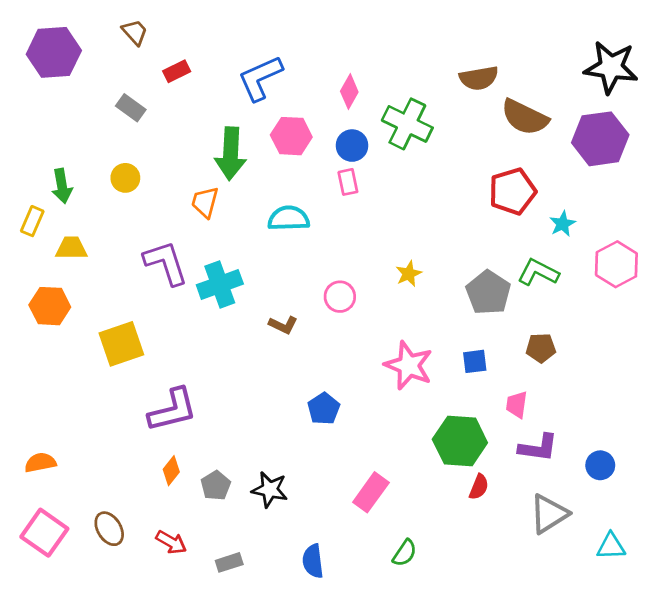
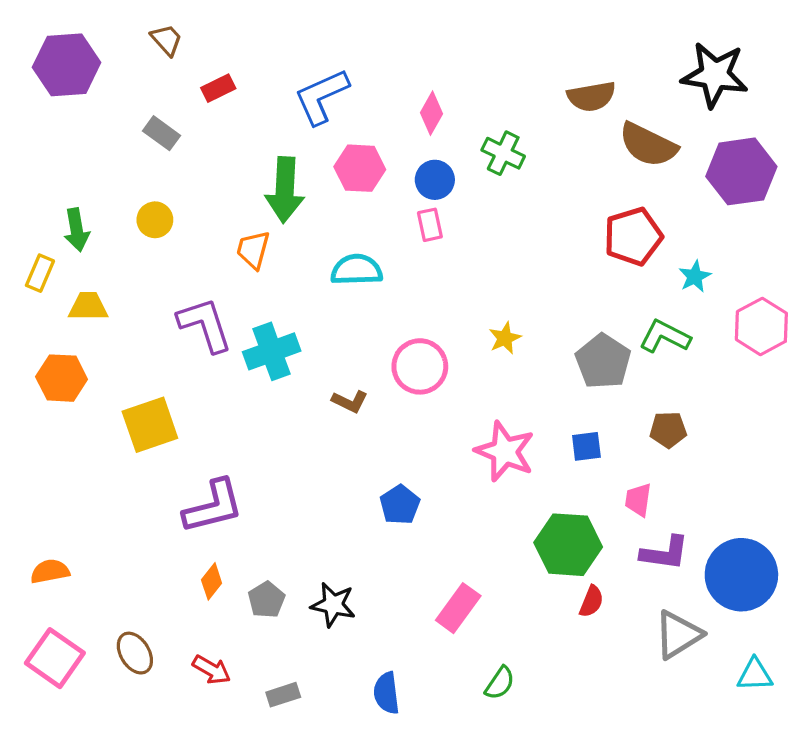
black star: (611, 67) -> (715, 75), moved
green cross: (407, 124) -> (503, 153), size x0.7
pink circle: (340, 297) -> (420, 366), size x1.4
blue circle: (600, 465) -> (741, 575), size x2.0

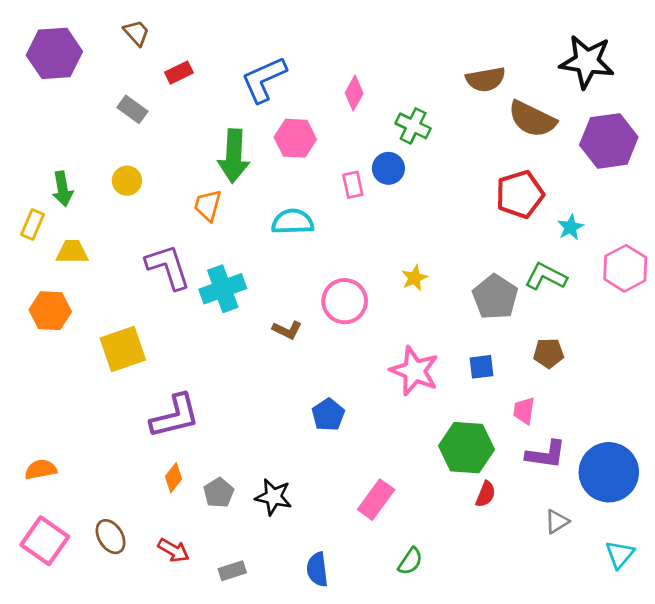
blue circle: (435, 180) -> (388, 168), moved
gray triangle: (678, 635) -> (557, 522), size x0.6
cyan triangle: (755, 675) -> (620, 554), turned -48

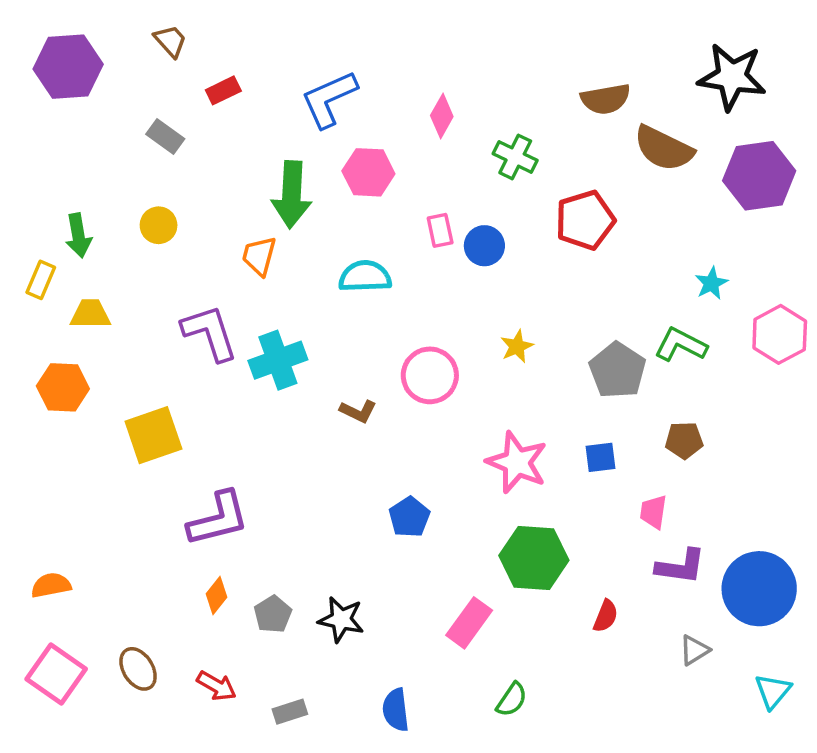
blue circle: (388, 168) -> (484, 246), moved
red pentagon: (520, 194) -> (585, 220), moved
green hexagon: (466, 448) -> (534, 558), moved

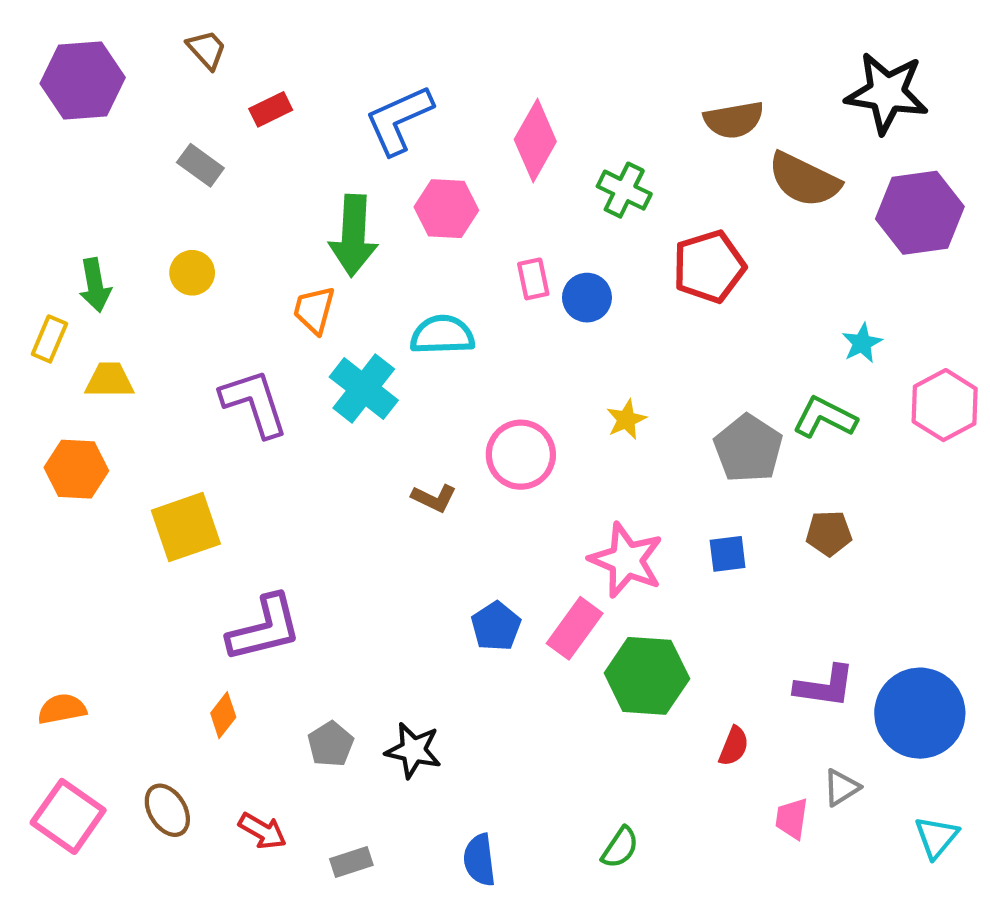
pink diamond: (442, 116) -> (535, 140), size x1.5
cyan cross: (278, 360) -> (364, 389), moved, turned -32
pink trapezoid: (653, 512) -> (792, 819), moved
orange diamond: (217, 596) -> (223, 715), moved
pink rectangle: (469, 623) -> (575, 628), moved

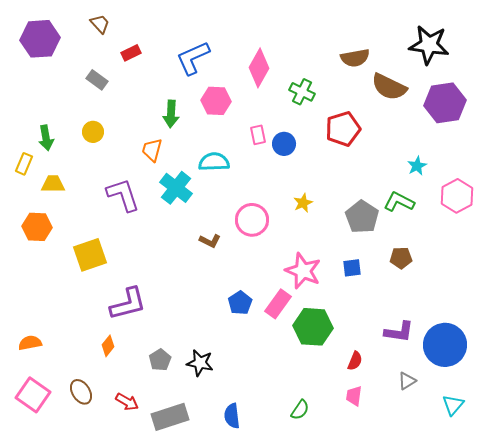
green arrow: (353, 236) -> (171, 114), size x0.7
pink trapezoid: (792, 819) -> (354, 396), moved
gray rectangle: (351, 862) -> (170, 417), size x1.8

